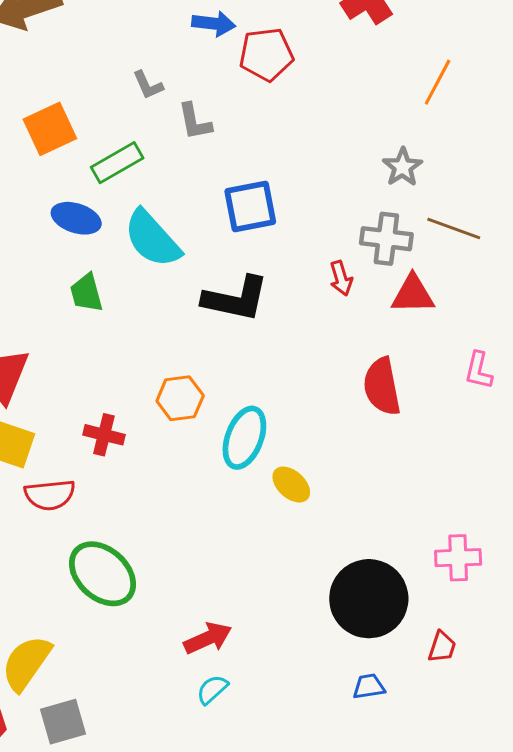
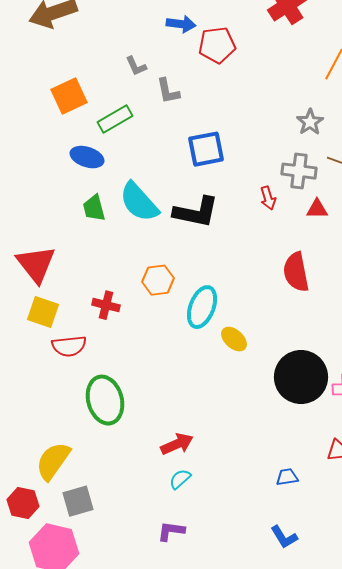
cyan semicircle: (152, 239) -> (139, 202), moved
red triangle: (413, 294) -> (317, 209), size x0.7
green ellipse: (103, 574) -> (105, 400), turned 33
black circle: (369, 599) -> (301, 377), moved

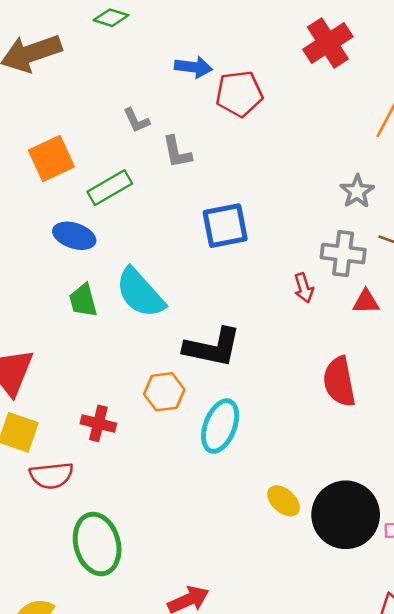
black L-shape: (196, 212) -> (212, 347), moved
yellow ellipse: (234, 339) -> (283, 501), moved

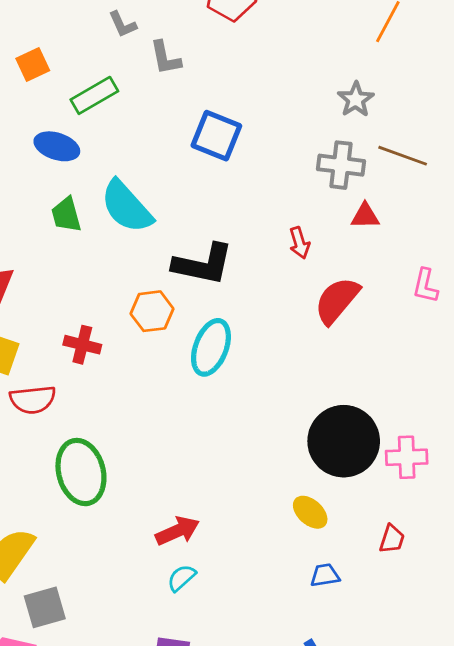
orange square: (51, 158) -> (33, 65), size x0.7
blue square: (225, 226) -> (216, 136), turned 33
red arrow: (304, 288) -> (299, 243), moved
red semicircle: (339, 382) -> (337, 300), turned 51
yellow ellipse: (283, 501) -> (310, 512), moved

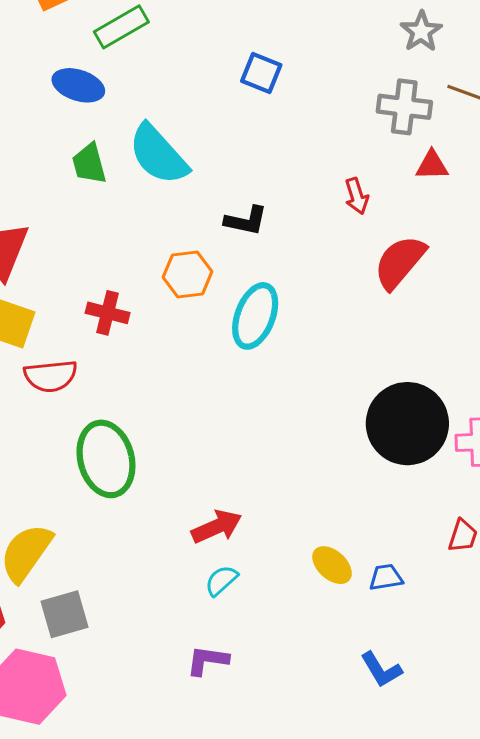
blue square: (216, 136) -> (261, 73), size x0.7
black L-shape: (203, 264) -> (246, 221), size x0.6
yellow ellipse: (310, 512) -> (332, 565), moved

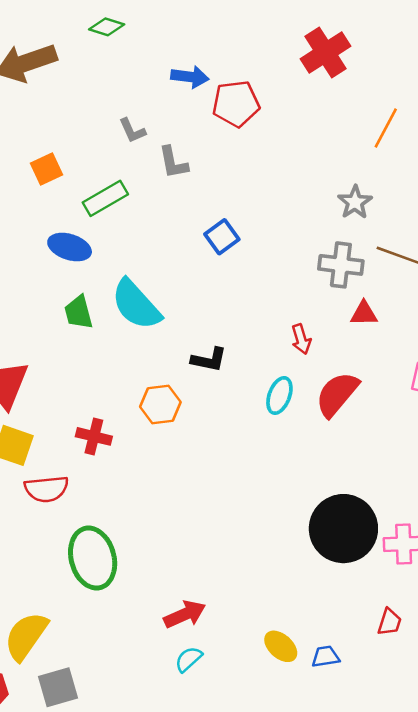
blue square: (261, 73) -> (222, 237), turned 32
cyan ellipse: (255, 316) -> (279, 395), moved, size x0.7

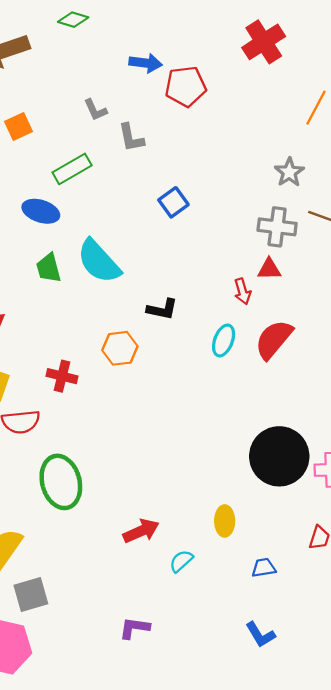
orange square: (47, 169) -> (19, 127), moved
red triangle: (364, 314) -> (269, 269), moved
yellow ellipse: (281, 646) -> (225, 521), moved, turned 48
cyan semicircle: (189, 659) -> (181, 561), moved

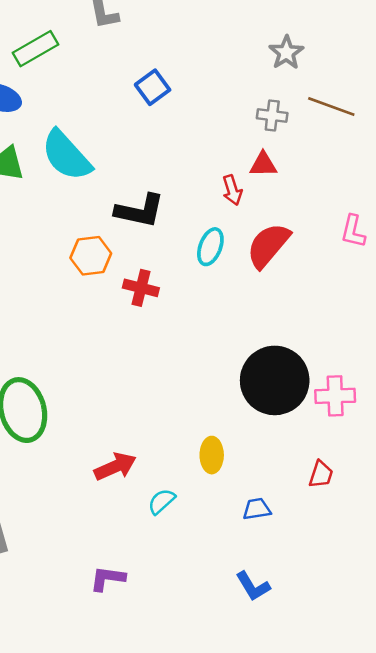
gray cross: (277, 227) -> (272, 116), size x0.7
black L-shape: (162, 309) -> (140, 211), size x1.4
red cross: (62, 376) -> (141, 288), moved

